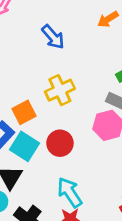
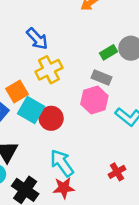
blue arrow: (53, 37) -> (37, 39), moved
cyan square: (25, 146) -> (31, 110), moved

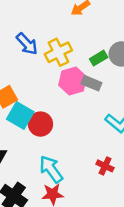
yellow cross: (49, 70) -> (58, 52), moved
pink hexagon: (94, 100) -> (73, 81), moved
red cross: (117, 172) -> (105, 166), moved, turned -35

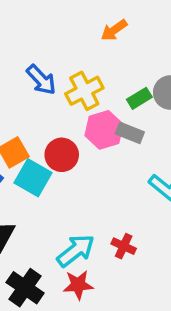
red circle: (40, 124) -> (62, 155), moved
red cross: (105, 166) -> (124, 246), moved
cyan arrow: (51, 169) -> (76, 251), turned 88

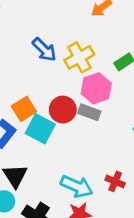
gray rectangle: (130, 133) -> (89, 112), moved
cyan arrow: (76, 251) -> (77, 186), turned 64

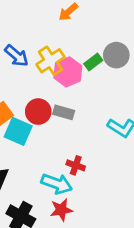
pink hexagon: (96, 88) -> (68, 72), moved
red cross: (115, 181) -> (76, 165), moved

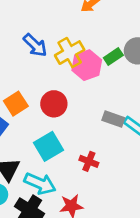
gray rectangle: (64, 112) -> (113, 119), moved
cyan square: (18, 131) -> (48, 146), moved, turned 32
cyan arrow: (57, 184) -> (40, 184), moved

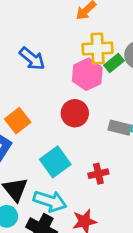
yellow cross: (70, 53) -> (98, 48), moved, turned 32
red circle: (54, 104) -> (75, 113), moved
red cross: (89, 161) -> (98, 174), turned -30

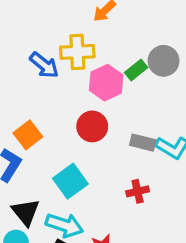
yellow cross: (98, 48) -> (77, 52), moved
red cross: (98, 174) -> (138, 191), moved

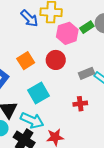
orange square: (28, 135) -> (26, 61), moved
gray rectangle: (143, 143) -> (87, 73), turned -42

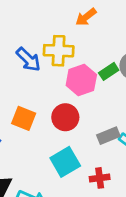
orange square: (26, 61) -> (24, 118), turned -36
cyan square: (39, 93) -> (65, 162), moved

